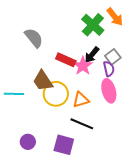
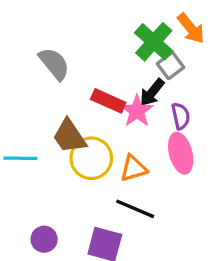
gray square: (113, 57) -> (171, 65), moved

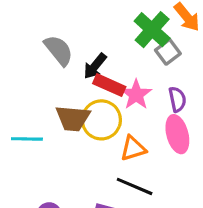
black arrow: (152, 92) -> (95, 66), moved
brown trapezoid: (69, 136) -> (73, 118), turned -51
yellow circle: (91, 158) -> (101, 120), moved

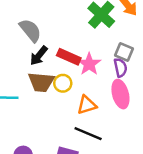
gray square: (168, 52) -> (124, 52), moved, turned -30
black arrow: (95, 66) -> (39, 56), moved
yellow circle: (101, 120) -> (63, 83), size x0.6

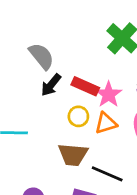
brown trapezoid: (41, 82) -> (73, 155), moved
orange triangle: (87, 105) -> (106, 123), moved

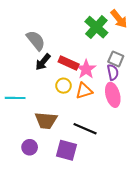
brown trapezoid: (73, 155) -> (46, 121), moved

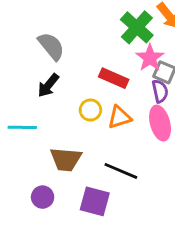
black arrow: (43, 62) -> (48, 85), moved
red rectangle: (69, 63) -> (114, 78), moved
pink star: (86, 69) -> (150, 58), moved

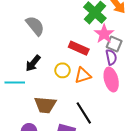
black arrow: (48, 85) -> (33, 63), moved
black line: (121, 171) -> (84, 113), turned 35

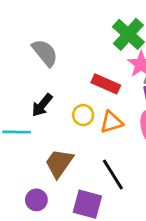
brown trapezoid: (45, 105) -> (59, 163), turned 120

